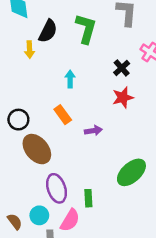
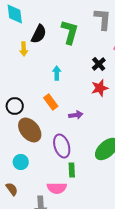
purple ellipse: (57, 188) -> (62, 146), moved
cyan circle: (39, 215) -> (21, 162), moved
pink semicircle: (70, 220) -> (57, 188), turned 60

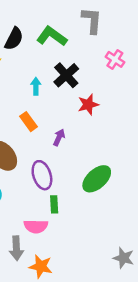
green L-shape: (70, 32) -> (52, 36), turned -70
black cross: (99, 64) -> (66, 75), moved, size x1.5
purple arrow: (76, 115) -> (59, 137), turned -56

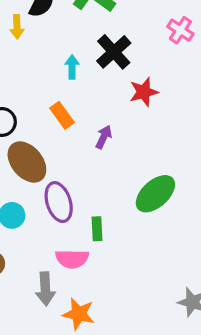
purple ellipse: (42, 175) -> (59, 202), moved

